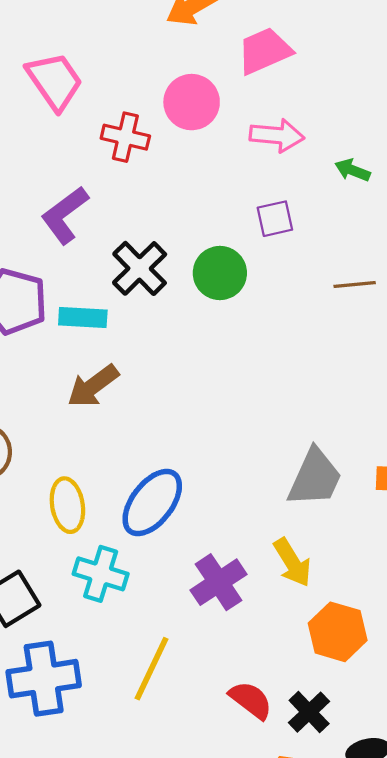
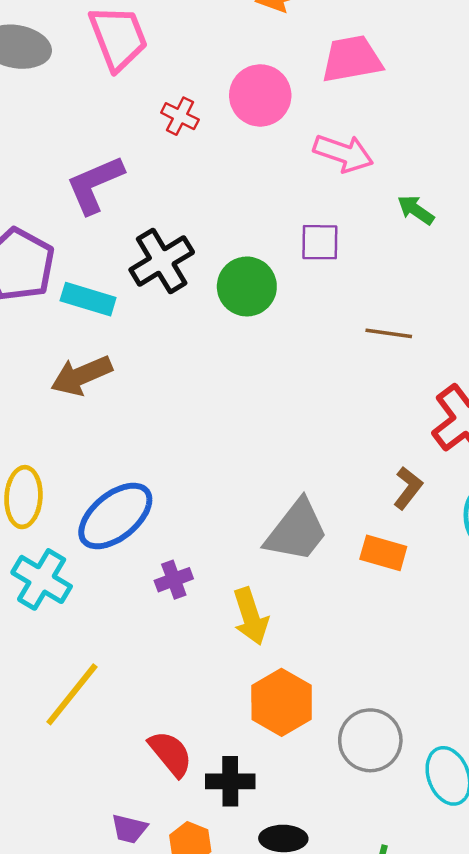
red cross: (125, 137) -> (180, 116), size x0.7
purple cross: (219, 582) -> (174, 580), moved, size x0.6
black cross: (309, 712) -> (230, 781), turned 30

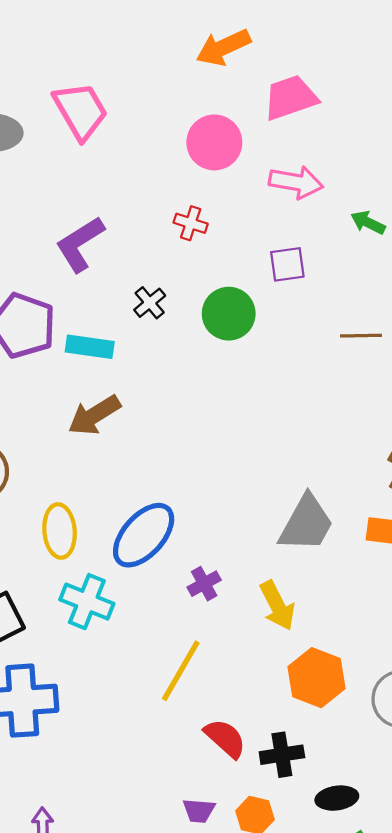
red cross: (180, 116) -> (191, 223), moved
black cross: (162, 261) -> (150, 303), size x0.6
yellow line: (72, 694) -> (181, 671), moved

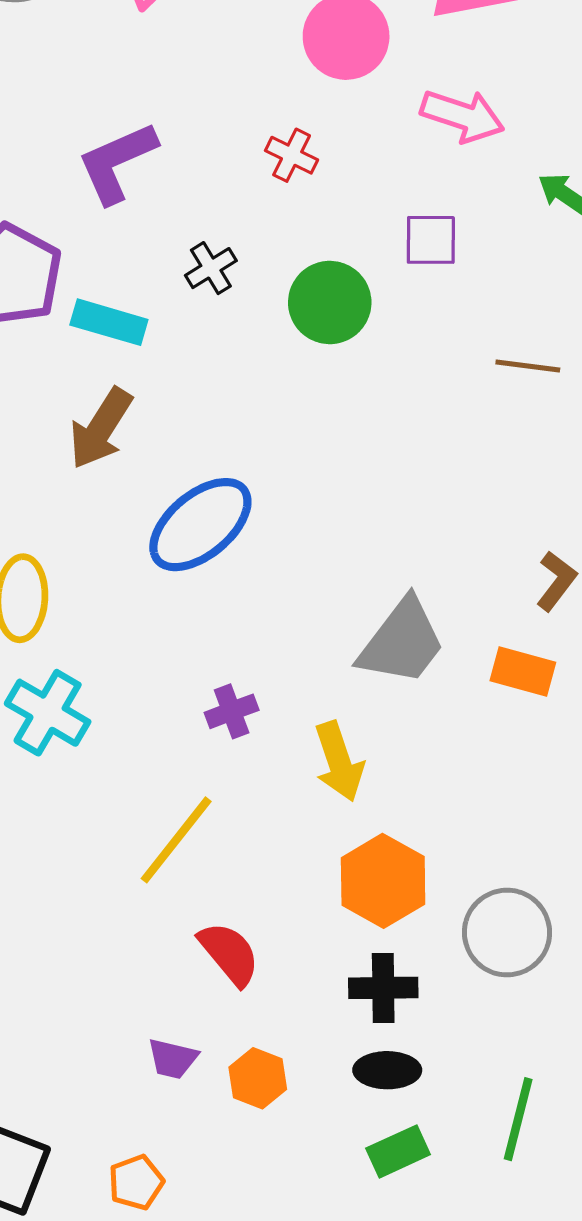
brown arrow: (94, 415) -> (101, 428), turned -34
blue ellipse: (144, 535) -> (200, 525), moved
black cross: (282, 755) -> (383, 988), moved

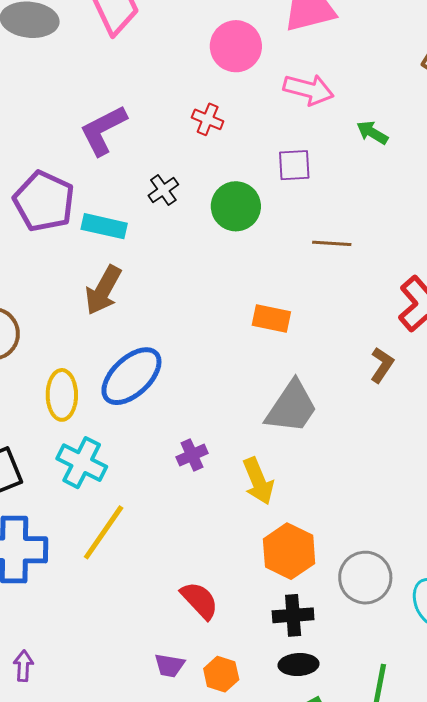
brown line: (528, 366) -> (332, 243), moved
blue ellipse: (200, 525) -> (131, 376), moved
orange rectangle: (523, 671) -> (271, 318), moved
yellow line: (176, 840) -> (104, 532), moved

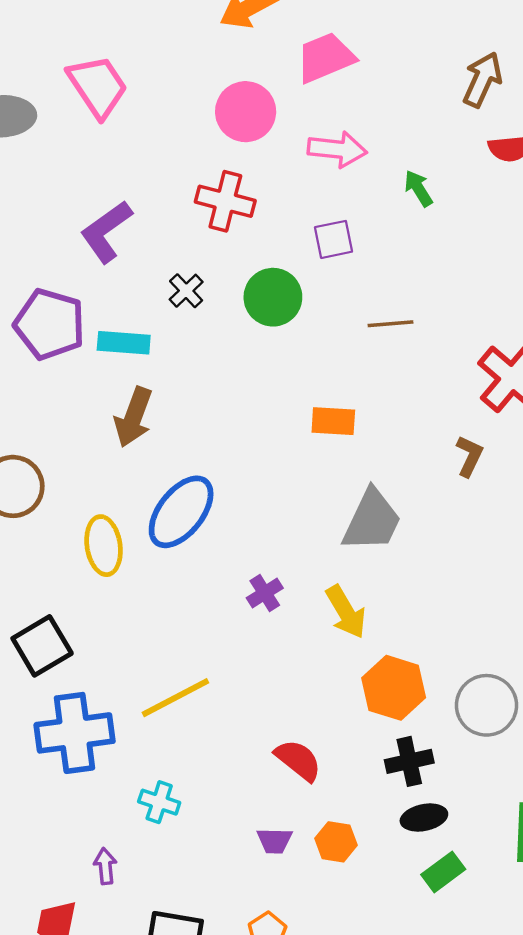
red cross: (208, 119) -> (225, 201), size x1.6
green arrow: (372, 133) -> (418, 188), turned 36
cyan cross: (82, 463) -> (159, 802), moved, size x0.7
yellow line: (104, 532) -> (175, 698), turned 36

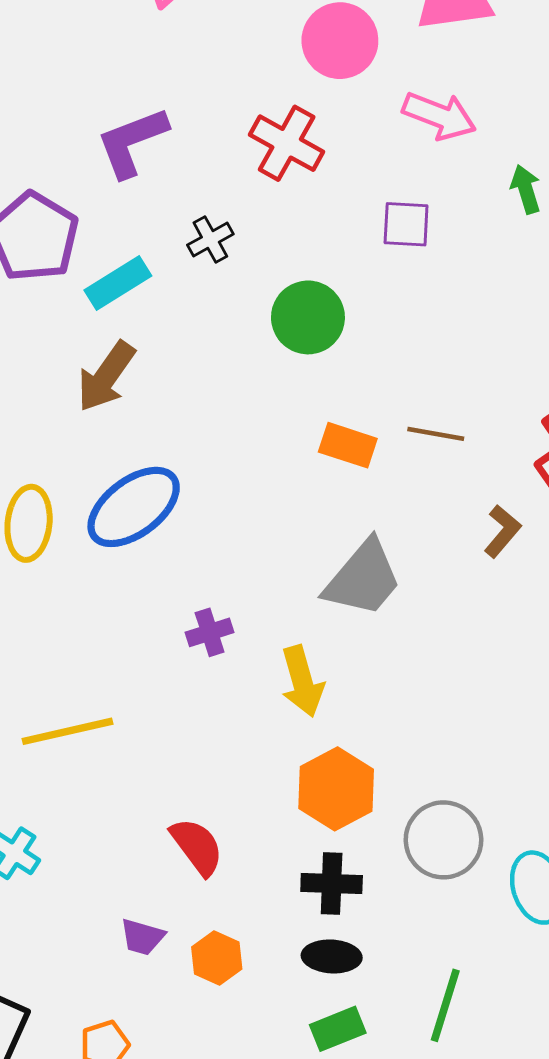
green circle: (273, 297) -> (308, 317), moved
brown line: (390, 324) -> (436, 434), moved
cyan rectangle: (124, 343) -> (118, 283), turned -51

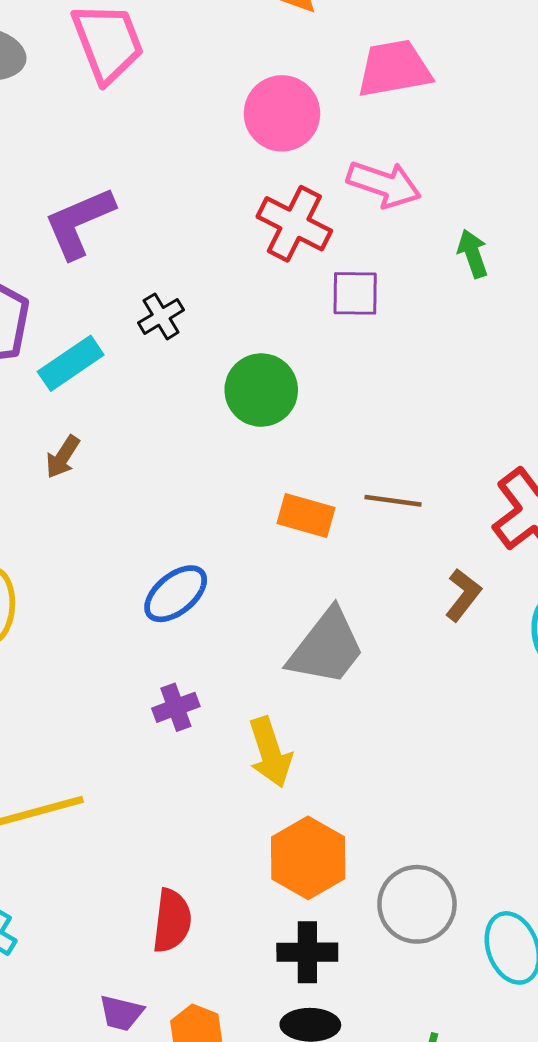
red cross: (287, 143) -> (294, 224), moved
brown arrow: (106, 377) -> (63, 457), size x0.6
blue ellipse: (134, 507) -> (176, 594), moved, size x0.7
red semicircle: (197, 846) -> (172, 921), turned 46

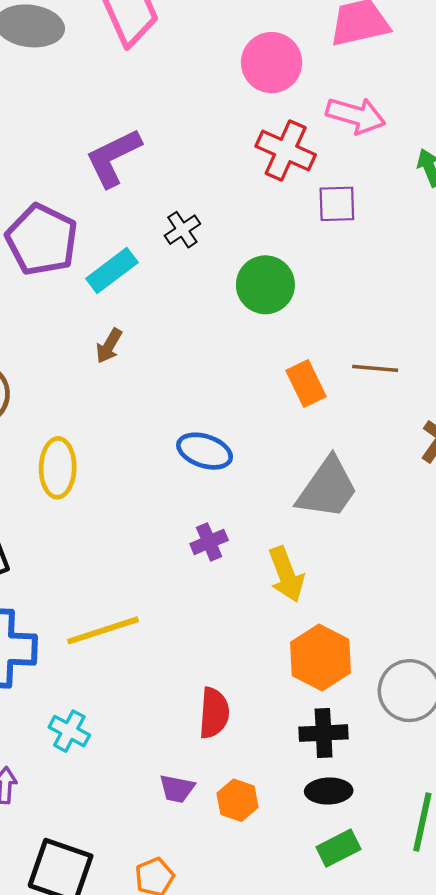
orange rectangle: (306, 515) -> (306, 384), turned 51
blue ellipse: (176, 594) -> (205, 451), turned 60

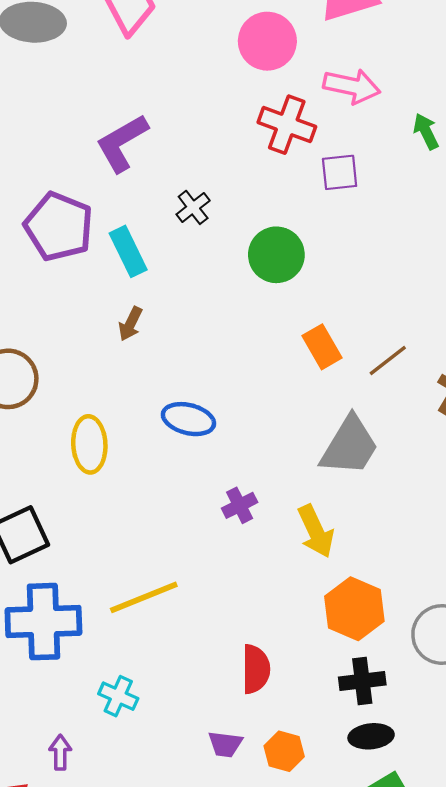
cyan rectangle: (112, 271) -> (128, 251), turned -75
brown line: (375, 368) -> (388, 360), moved, turned -39
blue ellipse: (205, 451) -> (188, 419), moved

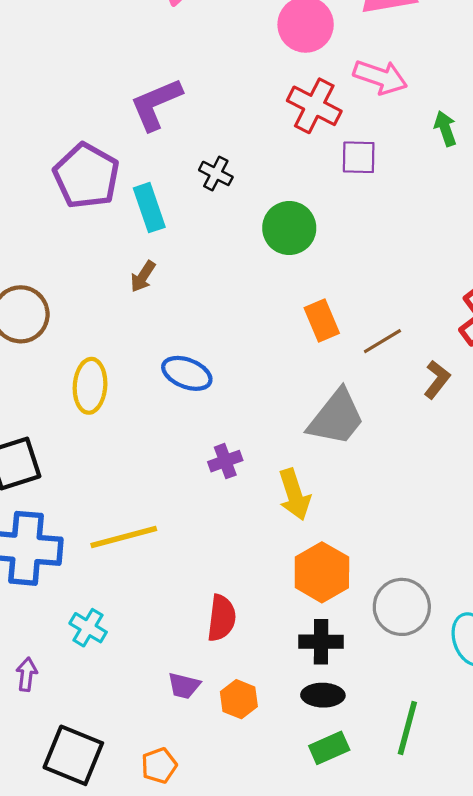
black cross: (193, 207) -> (216, 173), turned -32

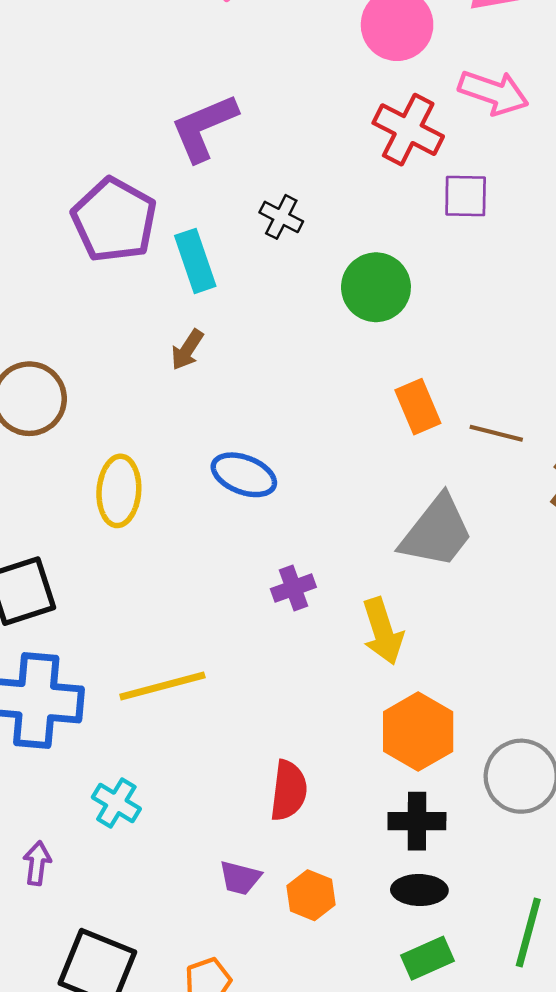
brown line: (382, 341) -> (496, 433), turned 45

